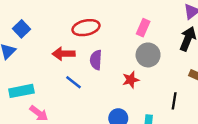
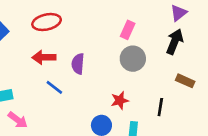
red ellipse: (86, 28) -> (47, 22), moved
red star: (131, 80) -> (120, 100), moved

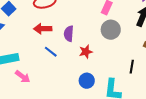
red star: (120, 100) -> (86, 52), moved

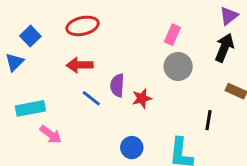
purple semicircle: (69, 34) -> (117, 85), moved
blue circle: (87, 81) -> (132, 148), moved

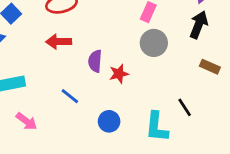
blue line: (91, 98) -> (70, 96), moved
black line: (209, 120) -> (185, 107), moved, turned -42
pink arrow: (51, 135) -> (26, 121), moved

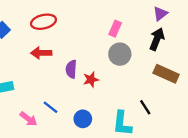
brown rectangle: (210, 67) -> (166, 74), size x1.5
blue line: (70, 96) -> (50, 107), moved
pink arrow: (26, 121) -> (28, 119), moved

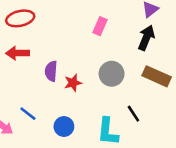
gray circle: (120, 54) -> (112, 74), moved

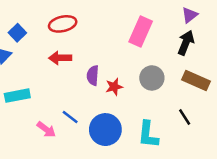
pink rectangle: (100, 26) -> (141, 31), size x1.6
black line: (133, 114) -> (185, 117), moved
blue circle: (64, 126) -> (105, 130), size x1.6

